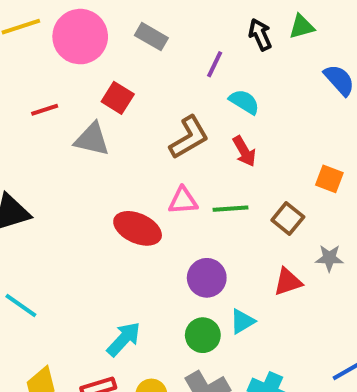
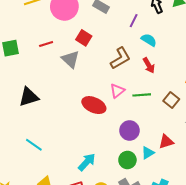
gray triangle: (92, 139) -> (70, 59), turned 30
pink triangle: (183, 201) -> (117, 91), turned -35
red triangle: (288, 282) -> (166, 142), moved

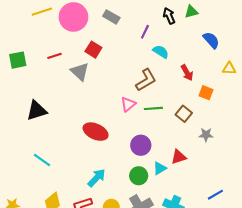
brown L-shape: (120, 58) -> (146, 80), moved
red arrow: (149, 65) -> (187, 73), moved
red ellipse: (94, 105) -> (96, 132), moved

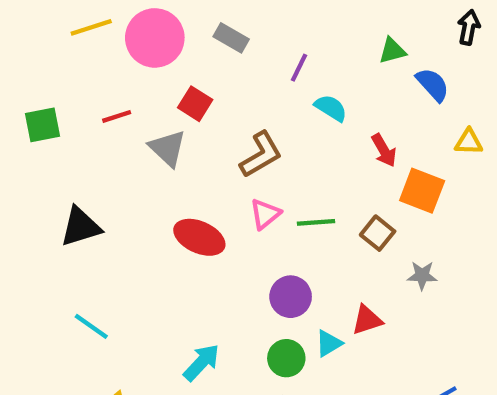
green triangle: (191, 12) -> (392, 51), moved
black arrow: (169, 16) -> (469, 27), moved, turned 35
brown L-shape: (146, 80) -> (261, 155), moved
orange square: (206, 93) -> (422, 191), size x1.5
red ellipse: (96, 132) -> (199, 237), moved

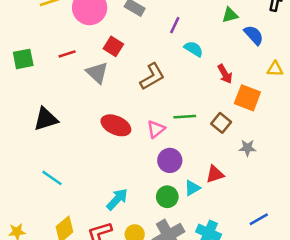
pink triangle: (265, 214) -> (156, 129), moved

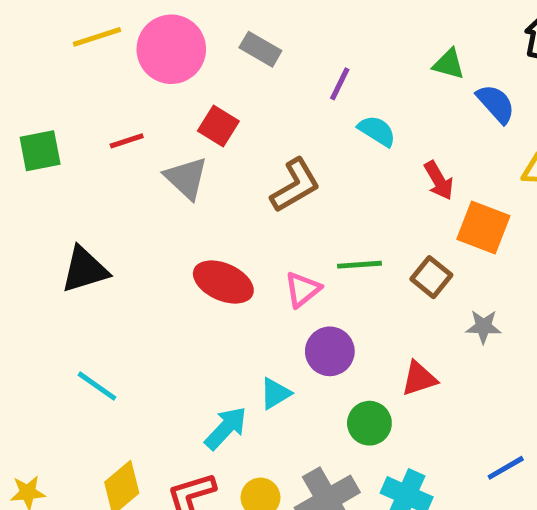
green triangle: (230, 15) -> (449, 64), turned 30
cyan triangle: (192, 188) -> (275, 393), moved
green circle: (167, 197) -> (369, 423), moved

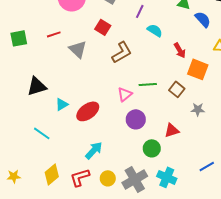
red square: (218, 126) -> (103, 27), moved
red ellipse: (223, 282) -> (88, 111), moved, turned -60
cyan triangle: (275, 393) -> (62, 104), moved

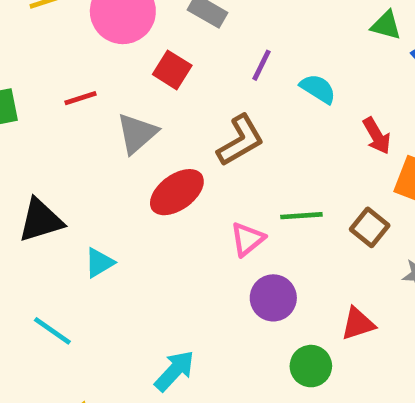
purple line: (140, 11) -> (262, 65), moved
red square: (103, 27) -> (172, 70), moved
gray triangle: (78, 49) -> (137, 133), turned 36
red ellipse: (88, 111) -> (177, 192), moved

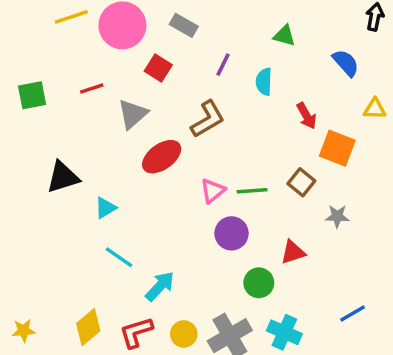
green triangle: (386, 25) -> (284, 36), moved
cyan semicircle: (318, 89) -> (264, 82), turned -120
green line: (301, 216) -> (252, 191), moved
cyan line: (52, 331) -> (119, 257), moved

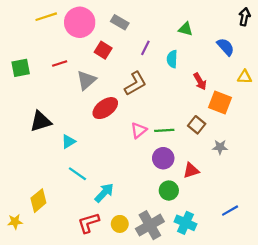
purple circle: (232, 233) -> (163, 158), moved
yellow diamond: (88, 327) -> (38, 201), moved

